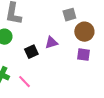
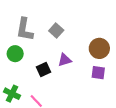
gray square: (69, 15) -> (56, 31), moved, turned -32

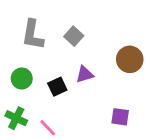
green circle: (15, 54) -> (22, 79), moved
purple square: (98, 73) -> (120, 117), moved

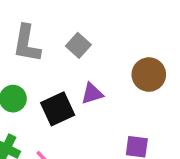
black square: (57, 87) -> (58, 109), size x1.4

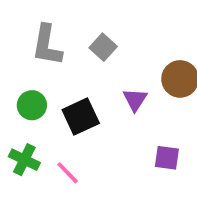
purple triangle: (92, 93) -> (135, 100), moved, turned -40

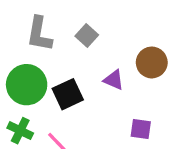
purple triangle: (135, 100) -> (114, 80), turned -40
green circle: (32, 105) -> (27, 85), size x1.6

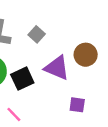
purple triangle: (114, 80) -> (57, 68), size x1.6

